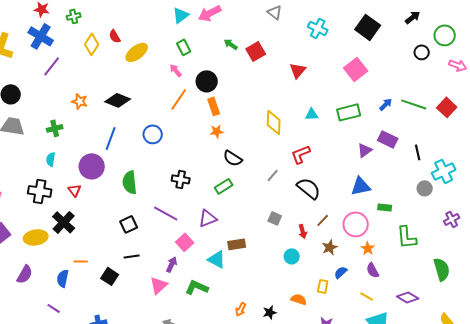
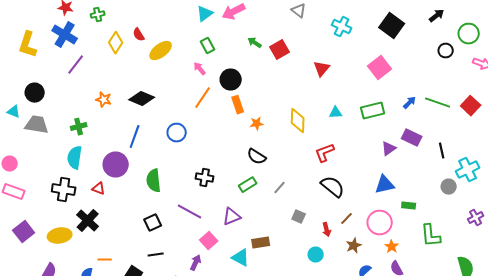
orange star: (217, 131) -> (257, 124), moved
cyan semicircle: (51, 159) -> (75, 158), size x1.6
gray line: (273, 175) -> (280, 188), moved
red triangle: (75, 190) -> (99, 189), turned -32

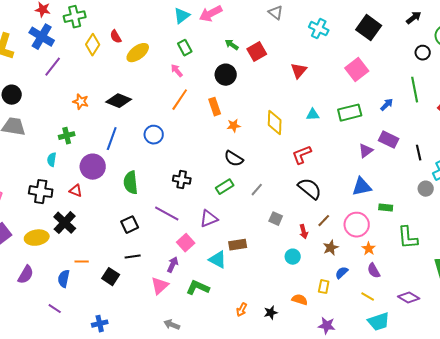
green cross: (98, 15) -> (75, 17), size x1.5
black circle: (231, 80) -> (226, 75), moved
green line: (438, 103) -> (415, 90), moved, turned 60
green cross: (79, 127) -> (67, 136), moved
cyan semicircle: (75, 158) -> (52, 160), size x0.6

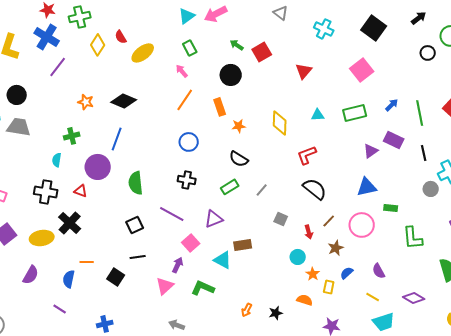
green line: (415, 90) -> (420, 113), moved
blue circle: (154, 135) -> (189, 142), moved
orange star: (369, 249) -> (313, 274), moved

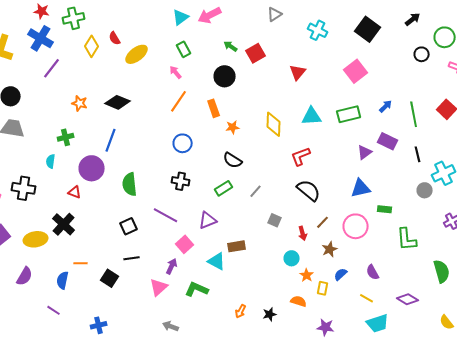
gray triangle: (281, 13) -> (275, 14), turned 49
cyan triangle: (318, 115) -> (312, 116), size x1.5
black cross: (46, 192) -> (24, 188), moved

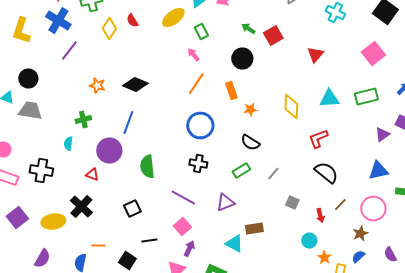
yellow ellipse: (137, 54) -> (173, 18), moved
blue circle: (183, 143) -> (200, 126), size x1.4
black square: (129, 226) -> (132, 208), moved
pink square: (185, 244) -> (182, 226), moved
brown star: (330, 249) -> (360, 234), moved

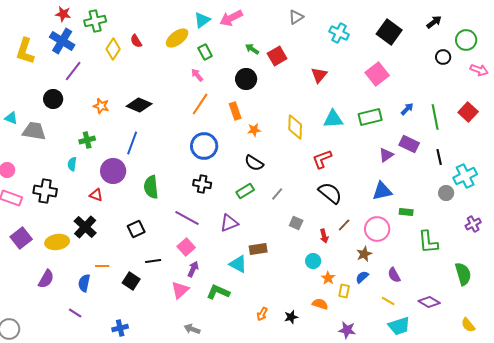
black circle: (28, 78) -> (53, 99), moved

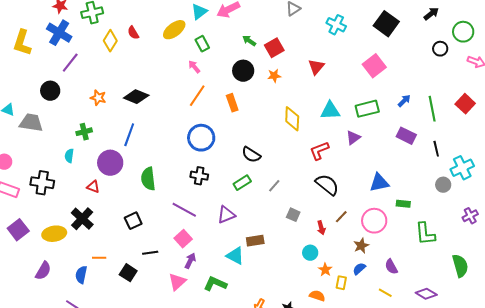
orange star: (254, 130) -> (274, 76), moved
purple triangle: (386, 155) -> (353, 138), moved

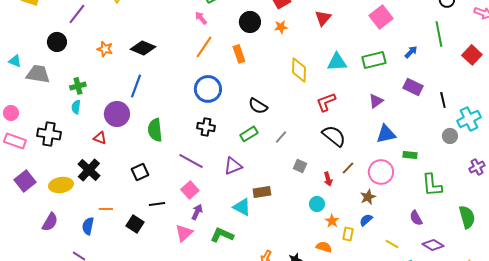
green line: (432, 109) -> (439, 34), moved
green cross: (84, 132) -> (78, 86), moved
purple triangle: (353, 138) -> (376, 101), moved
purple semicircle: (391, 267) -> (416, 218), moved

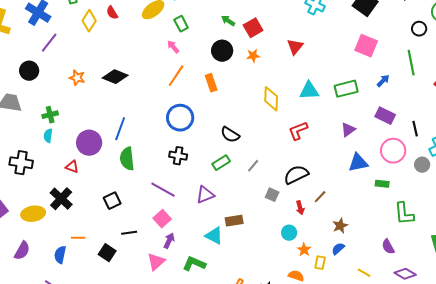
pink square: (381, 17) -> (366, 46), moved, turned -30
blue line: (136, 86) -> (120, 129), moved
black semicircle: (334, 136) -> (296, 175), moved, turned -65
pink circle: (381, 172) -> (393, 151), moved

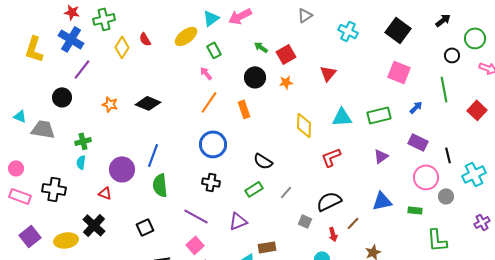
blue triangle: (358, 163) -> (382, 201), moved
gray circle: (422, 165) -> (446, 196), moved

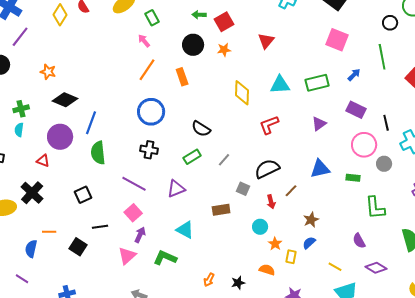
green arrow: (261, 47) -> (199, 15), turned -32
black diamond: (148, 103) -> (65, 100), moved
brown rectangle: (267, 247) -> (221, 210), moved

